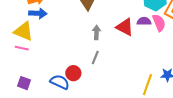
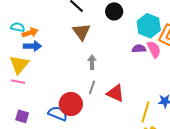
red triangle: (125, 27) -> (115, 93), moved
yellow triangle: (24, 31) -> (19, 65), turned 50
red circle: (73, 73) -> (71, 104), size x1.5

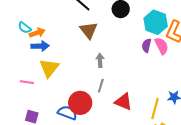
cyan semicircle: (18, 27) -> (25, 28), turned -152
purple semicircle: (139, 49) -> (147, 46), turned -72
yellow triangle: (19, 65) -> (49, 68), moved
red triangle: (115, 93) -> (123, 102), moved

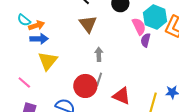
pink semicircle: (162, 46) -> (139, 26), moved
pink line: (27, 82) -> (24, 82), moved, turned 32
red circle: (80, 103) -> (85, 86), moved

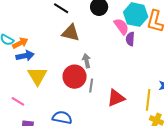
brown triangle: (88, 24) -> (71, 33), turned -30
red circle: (85, 86) -> (75, 77), moved
red triangle: (121, 96) -> (116, 98), turned -36

